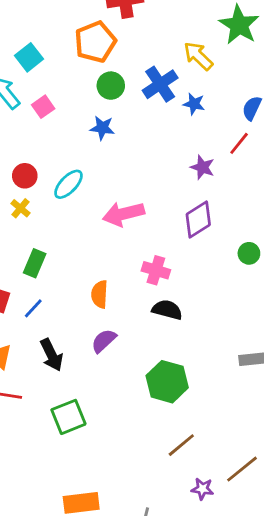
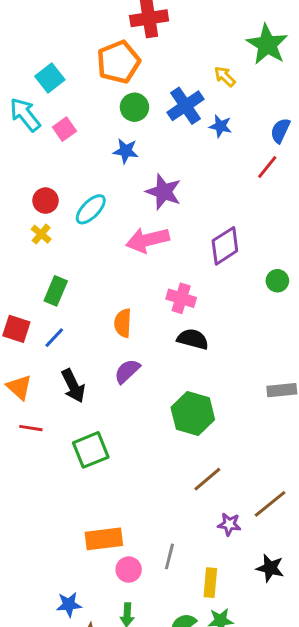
yellow arrow: (198, 56) -> (225, 77), size x0.7
purple star: (202, 167) -> (164, 192), moved, size x1.4

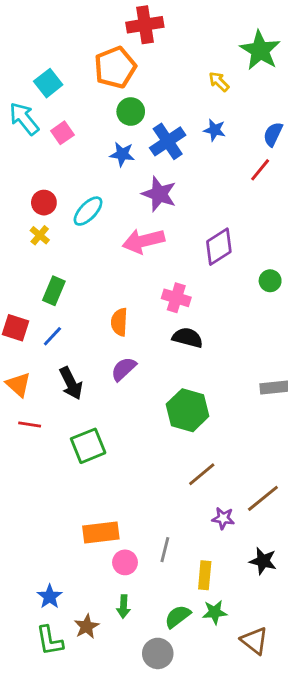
blue cross: (186, 106) -> (168, 141), moved
blue star: (69, 605) -> (50, 597), moved, turned -30

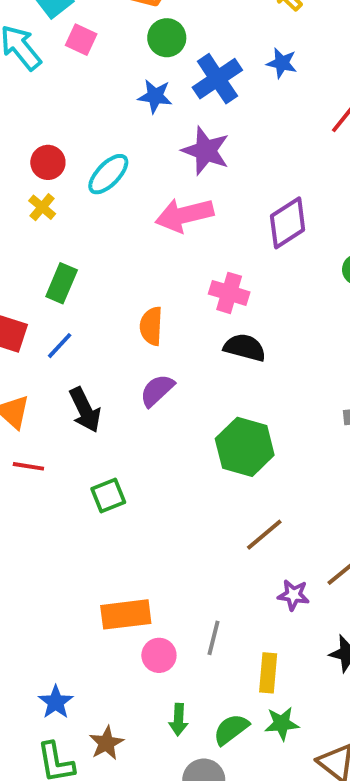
pink square: (62, 133) -> (81, 40), moved, turned -30
green square: (88, 446) -> (108, 496), size x0.7
green arrow: (124, 607) -> (178, 720), moved

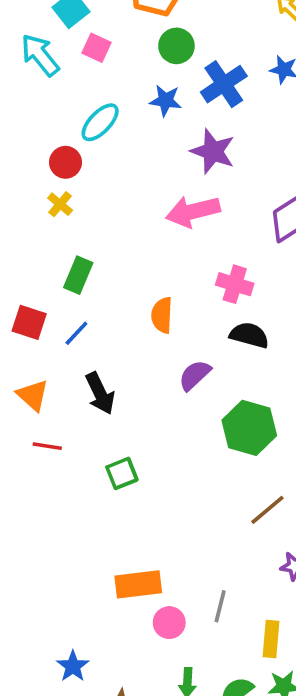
cyan ellipse: (108, 174) -> (100, 122), moved
purple semicircle: (157, 390) -> (195, 375), moved

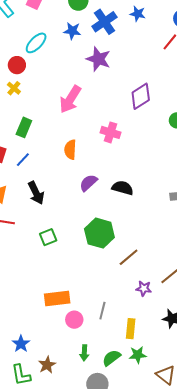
pink arrow: (193, 211) -> (70, 99), moved, turned -44
black semicircle: (249, 335) -> (123, 188), moved
green hexagon: (249, 428) -> (99, 233), moved

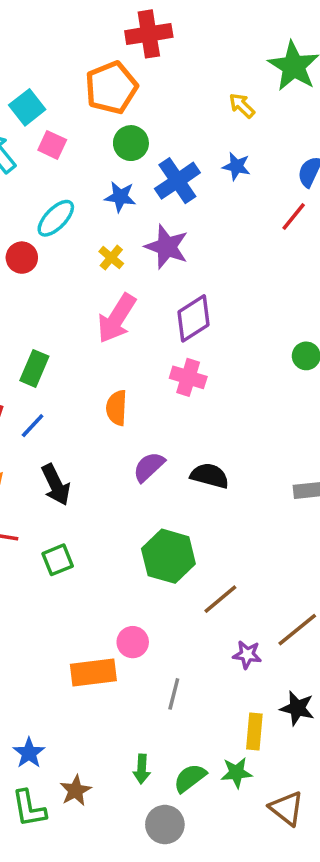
yellow cross: (14, 88) -> (111, 258), moved
purple diamond: (141, 96) -> (194, 318), moved
green square: (48, 237) -> (58, 560), moved
pink circle: (74, 320) -> (133, 642), moved
yellow rectangle: (131, 329) -> (254, 732), moved

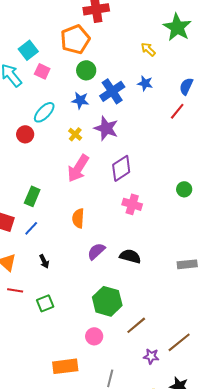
pink cross: (188, 377) -> (132, 204), moved
black arrow: (56, 485) -> (44, 261), size x0.6
pink circle: (133, 642) -> (94, 336), moved

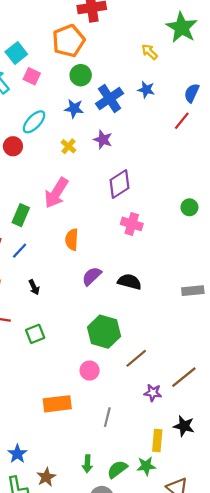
purple star: (106, 128) -> (103, 140), size x0.7
pink arrow: (78, 168) -> (56, 193), moved

